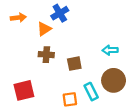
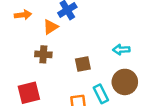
brown cross: (46, 55) -> (43, 54), moved

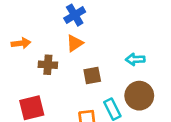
orange arrow: (23, 15) -> (21, 43), moved
orange triangle: (51, 27) -> (75, 43), moved

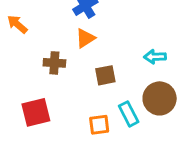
orange arrow: (21, 43) -> (17, 24), moved, turned -132

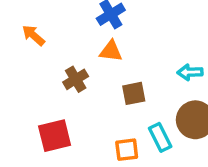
orange triangle: (85, 38) -> (111, 51), turned 40
brown cross: (54, 63) -> (76, 79), turned -35

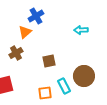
orange triangle: (111, 51) -> (25, 32), moved, turned -48
cyan arrow: (190, 72) -> (81, 30), moved

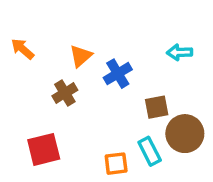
blue cross: (36, 16) -> (118, 74), moved
brown square: (49, 61) -> (157, 107), moved

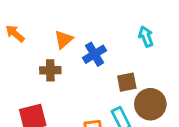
cyan arrow: (180, 52) -> (146, 37), turned 72
brown cross: (65, 93) -> (50, 70), turned 30

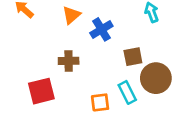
brown cross: (50, 70) -> (69, 61), moved

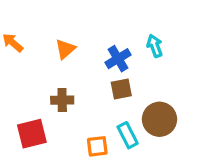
blue cross: (101, 29) -> (118, 59), moved
brown square: (133, 57) -> (121, 89), moved

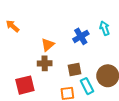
orange triangle: (65, 49) -> (48, 45), moved
brown square: (121, 89) -> (75, 70), moved

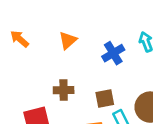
orange triangle: (48, 45) -> (68, 40), moved

